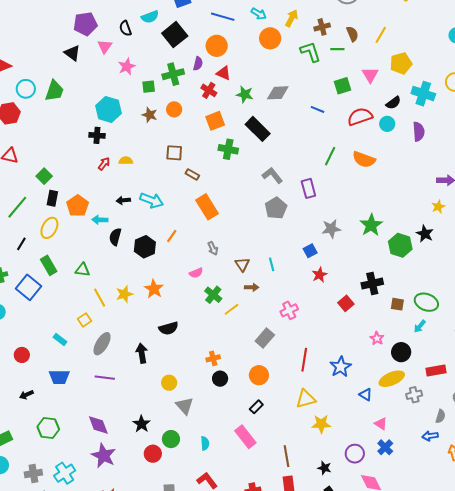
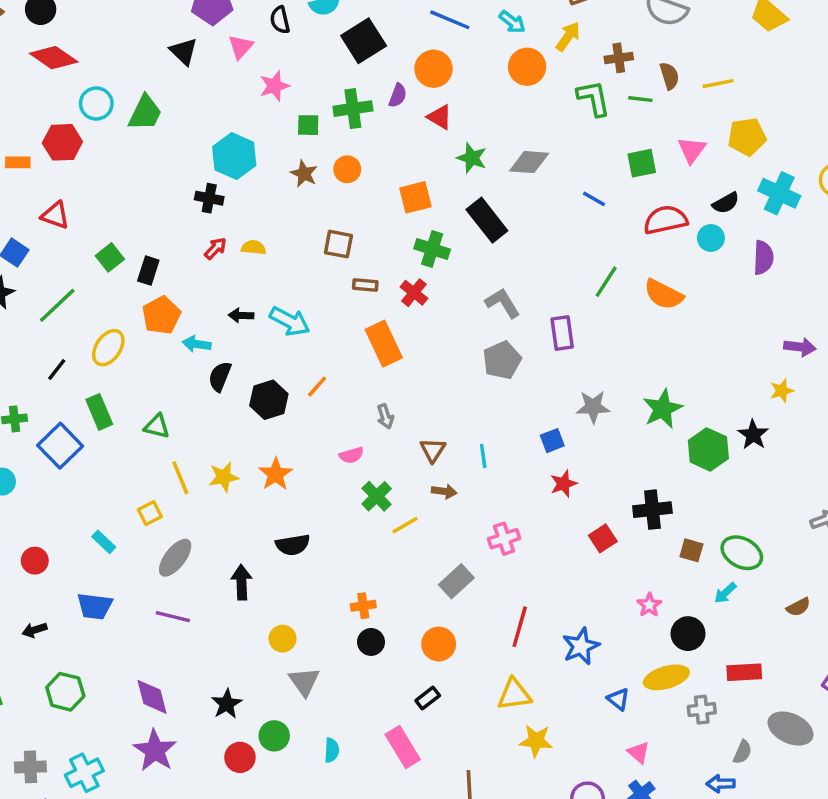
yellow line: (381, 35) -> (718, 84), turned 42
red cross: (209, 90) -> (414, 293), moved
brown rectangle: (192, 174) -> (365, 285), turned -32
black rectangle: (52, 198) -> (148, 271), moved

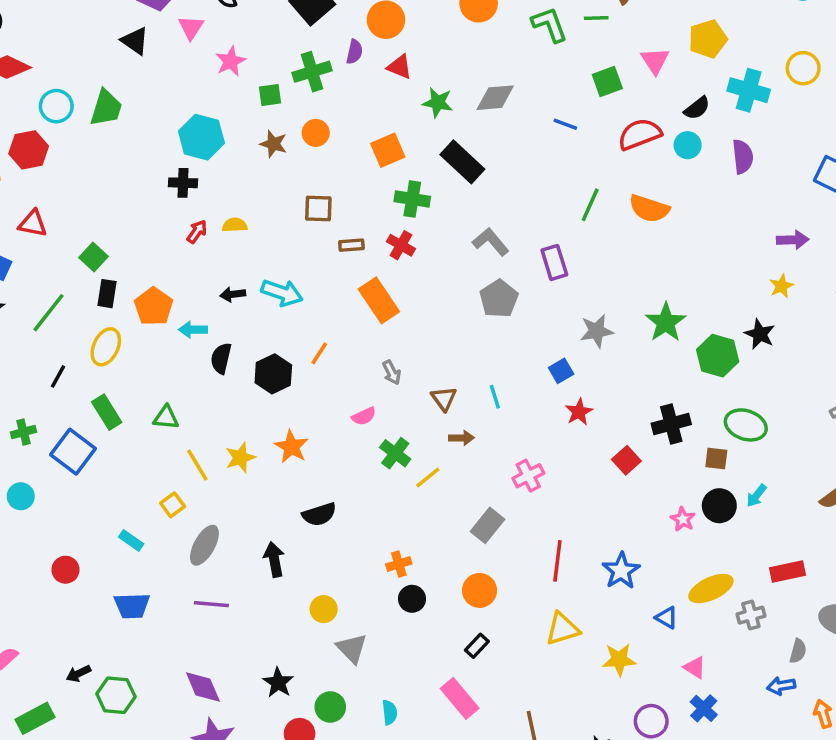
black rectangle: (148, 271) -> (107, 294), moved
green ellipse: (742, 553) -> (746, 425), moved
black arrow: (35, 630) -> (78, 674), moved
black circle: (688, 634) -> (719, 506), moved
yellow star: (536, 741) -> (619, 660), moved

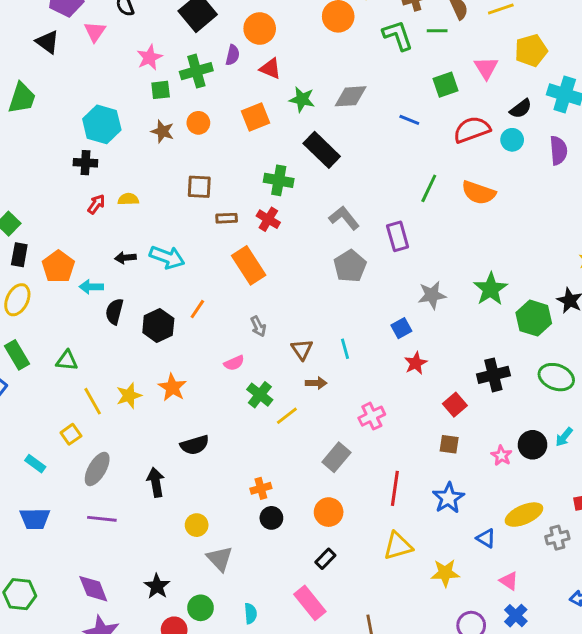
pink star: (231, 61) -> (150, 57), moved
orange square: (388, 150) -> (256, 117), moved
brown square: (716, 458) -> (449, 444), moved

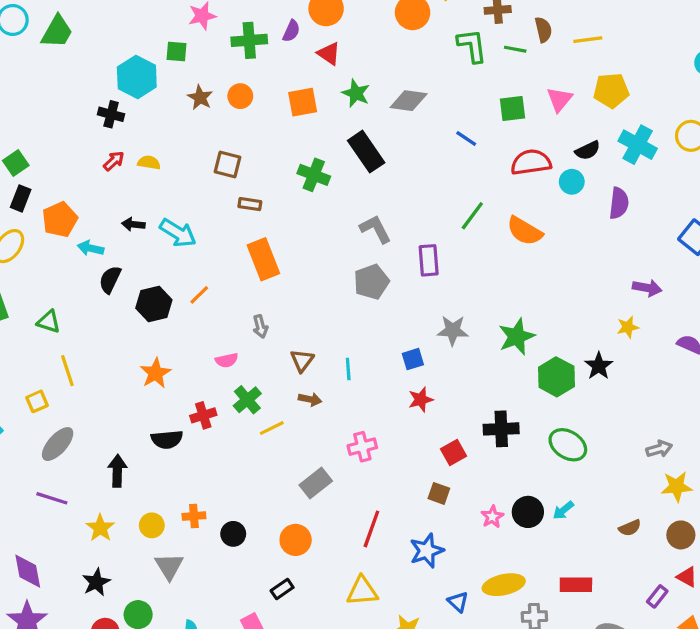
green square: (161, 90) -> (177, 51), moved
red cross: (268, 219) -> (203, 415), moved, turned 30
yellow star: (129, 396) -> (100, 528), moved, turned -30
orange cross: (261, 488) -> (194, 516), moved

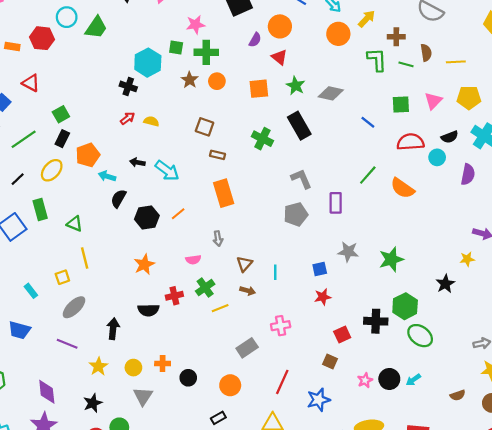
green cross: (249, 40) -> (206, 52), moved
green hexagon: (556, 377) -> (405, 306), moved

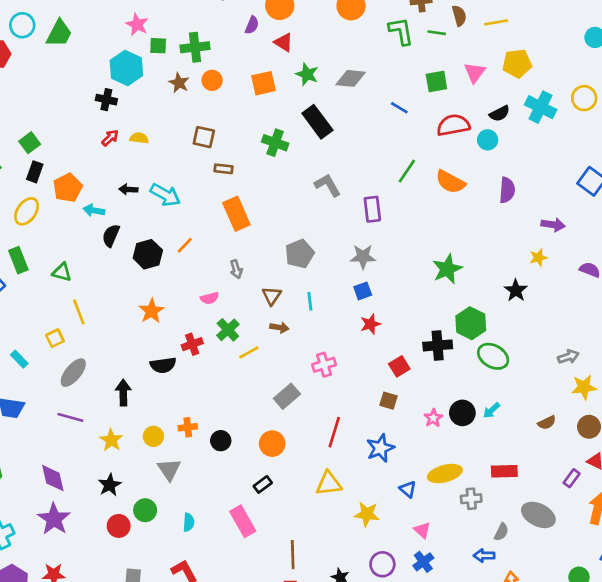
pink star: (195, 25) -> (137, 25), moved, turned -30
purple semicircle: (468, 174) -> (507, 190), moved
gray pentagon: (296, 214) -> (300, 254), moved
gray star: (348, 252) -> (363, 257), moved

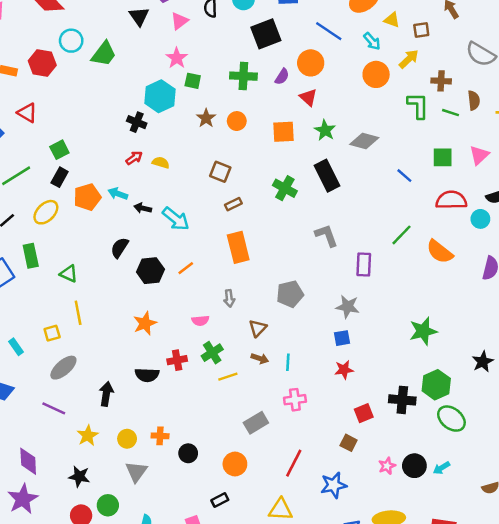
green cross: (195, 47) -> (243, 76), moved
brown rectangle: (223, 169) -> (233, 204), turned -42
cyan arrow: (94, 210) -> (118, 194), moved
cyan line: (310, 301) -> (288, 362), moved
black star: (110, 485) -> (79, 477), turned 30

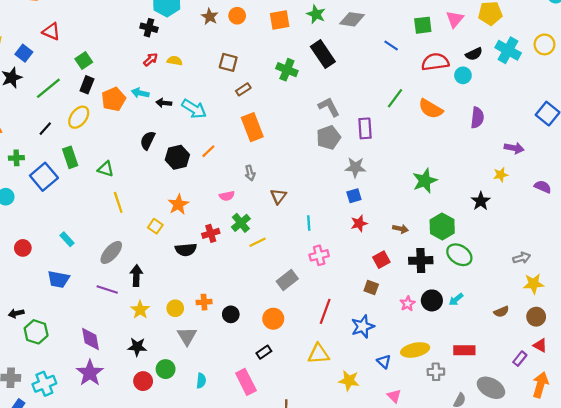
gray pentagon: (290, 294) -> (328, 138), moved
yellow square: (52, 333) -> (155, 226), moved, turned -32
brown arrow: (260, 359) -> (400, 229), moved
black arrow: (106, 394) -> (136, 276), moved
black cross: (402, 400) -> (421, 260), moved

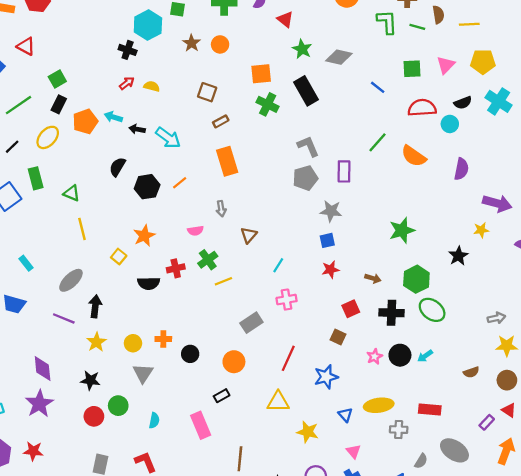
orange square: (280, 20) -> (261, 74), moved
purple arrow: (514, 148) -> (497, 203), size x1.4
cyan line: (309, 223) -> (278, 265), turned 32

